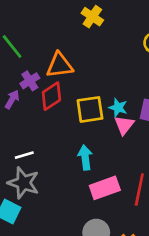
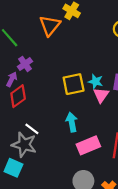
orange triangle: (60, 65) -> (50, 26), moved, turned -40
red diamond: (51, 96) -> (18, 96), moved
white line: (24, 155) -> (32, 129), moved, turned 56

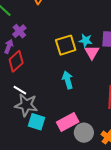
white line: (32, 129) -> (20, 90), moved
pink rectangle: (88, 145) -> (68, 122), moved
cyan square: (13, 168) -> (37, 122), moved

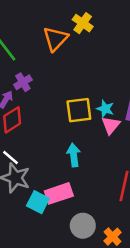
cyan square: (37, 122) -> (38, 202), moved
pink rectangle: (68, 122) -> (59, 193), moved

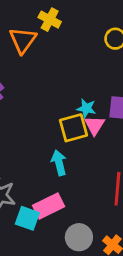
yellow square: (79, 110) -> (73, 128), moved

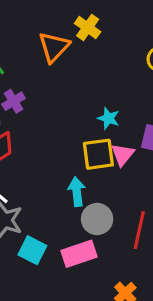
cyan star: (86, 108) -> (108, 118), moved
pink rectangle: (49, 206) -> (79, 254), moved
gray circle: (79, 237) -> (97, 219), moved

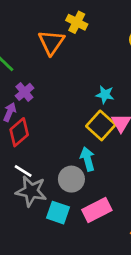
yellow square: (98, 154) -> (101, 125), turned -32
gray circle: (97, 219) -> (71, 179), moved

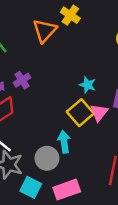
purple cross: (24, 92) -> (22, 80), moved

